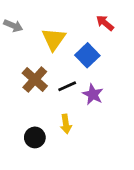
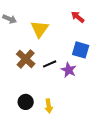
blue square: (87, 55) -> (81, 50), moved, turned -30
yellow arrow: (66, 124) -> (49, 106), moved

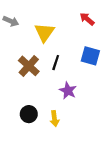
black line: (50, 64) -> (56, 63), moved, turned -48
purple star: (69, 70) -> (68, 91), moved

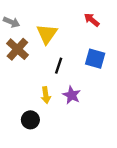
brown cross: (29, 66) -> (17, 49), moved
yellow arrow: (55, 119) -> (46, 95), moved

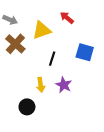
red arrow: (92, 20) -> (67, 18), moved
yellow triangle: (47, 34) -> (42, 30), turned 36

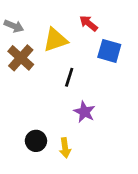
blue square: (85, 52) -> (109, 51), moved
yellow arrow: (41, 85) -> (65, 148), moved

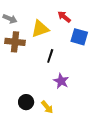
brown cross: (21, 58) -> (15, 42), turned -36
yellow arrow: (65, 148) -> (47, 107), turned -32

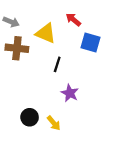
yellow triangle: (40, 29) -> (46, 33), turned 42

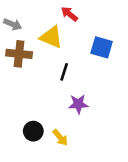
red arrow: (73, 20) -> (69, 14), moved
purple star: (70, 93) -> (78, 104), turned -30

